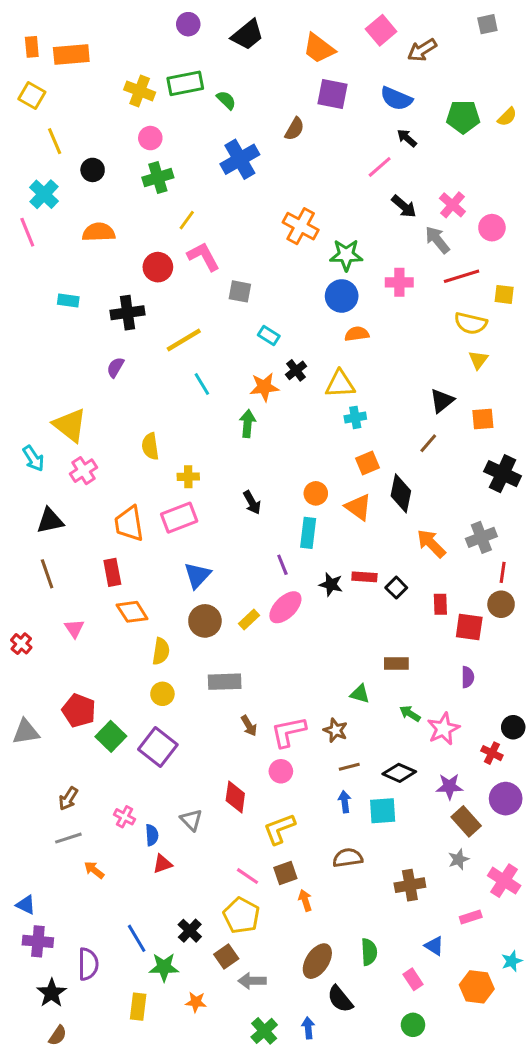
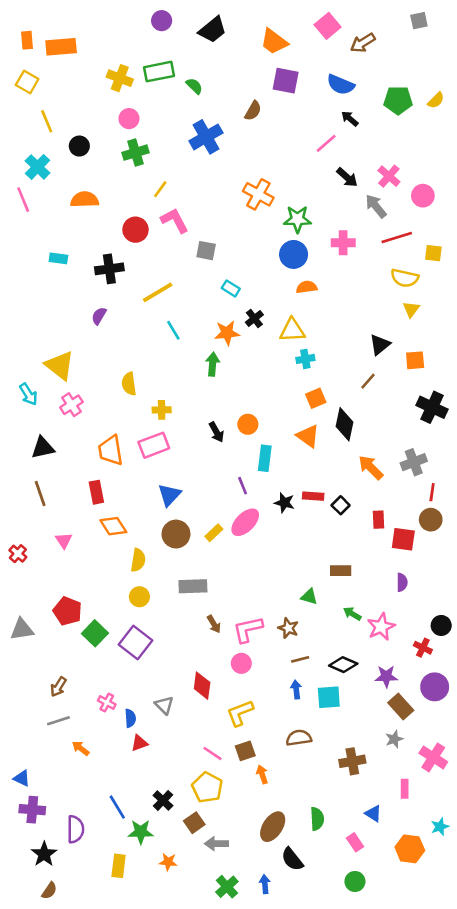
orange circle: (316, 493) -> (248, 424), moved
pink rectangle: (471, 917) -> (405, 789), turned -72

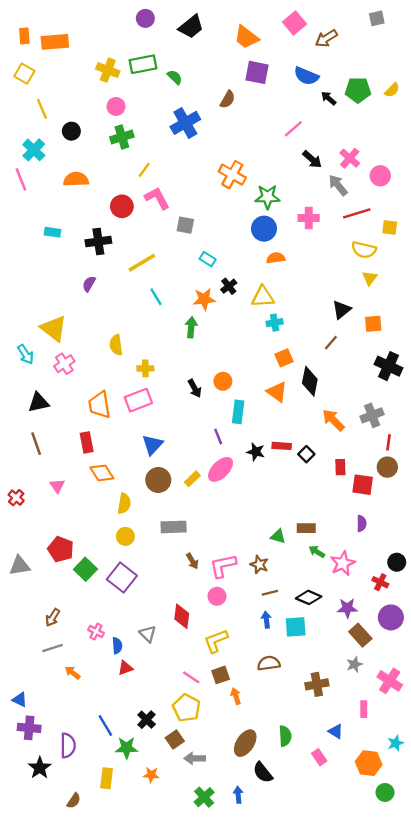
black arrow: (350, 119) -> (329, 98), moved
brown rectangle: (341, 571) -> (306, 528), moved
green circle: (355, 881) -> (385, 792), moved
brown semicircle: (49, 891) -> (74, 801), moved

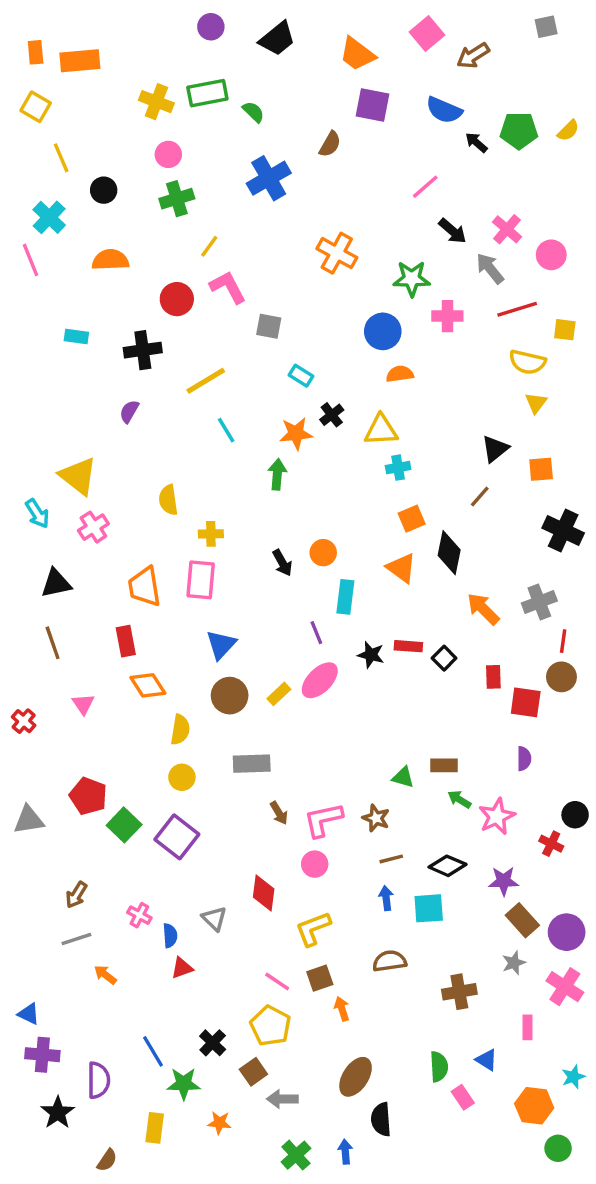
green star: (268, 197) -> (412, 279), moved
pink rectangle: (138, 400) -> (201, 580), turned -64
purple circle: (391, 617) -> (567, 932), moved
green semicircle: (285, 736) -> (439, 1067), moved
black semicircle: (263, 772) -> (381, 1119), turned 35

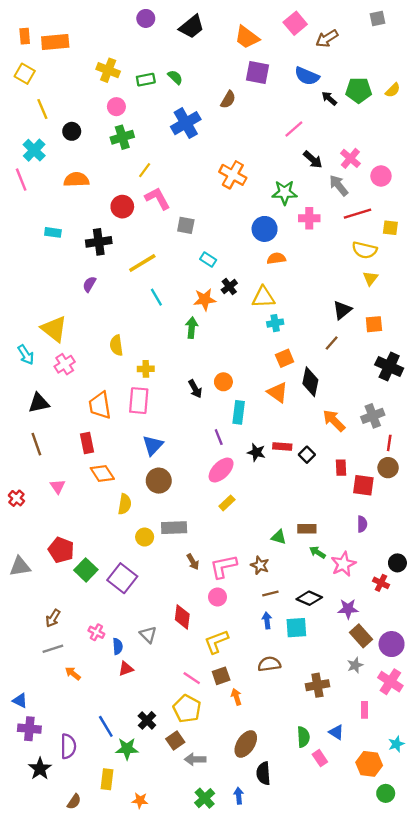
green rectangle: (207, 93) -> (146, 80), moved, size x0.7
yellow rectangle: (279, 694) -> (227, 503), moved
yellow circle: (182, 777) -> (145, 537), moved
orange star: (219, 1123) -> (140, 800), moved

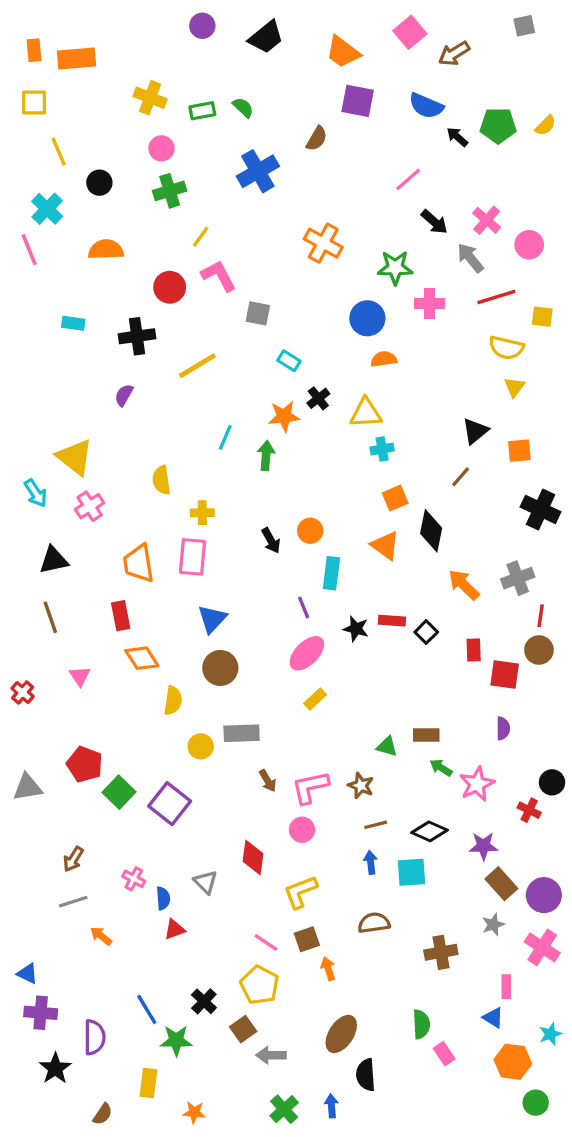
yellow square: (25, 74) -> (34, 103), turned -30
cyan line: (156, 297) -> (225, 438), moved, turned 54
blue triangle: (336, 732) -> (493, 1018), moved

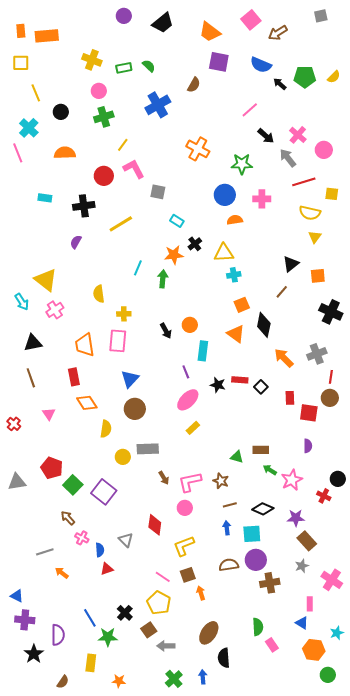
pink cross: (429, 304) -> (262, 199), moved
brown arrow: (73, 859) -> (68, 518), moved, turned 105
purple circle: (544, 895) -> (256, 560), moved

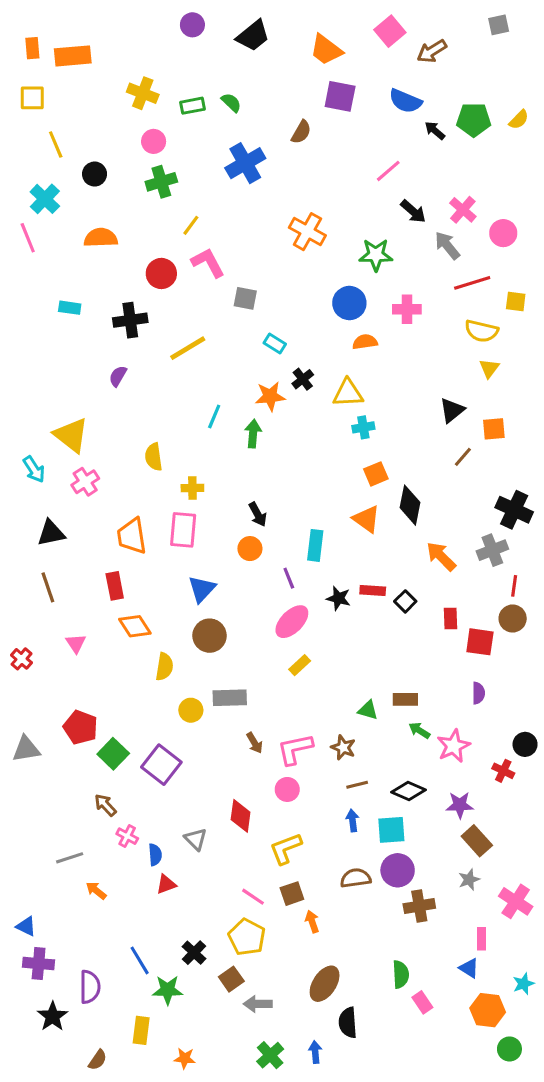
brown line: (282, 292) -> (463, 457), moved
black cross: (331, 312) -> (514, 510), moved
orange circle: (190, 325) -> (250, 549), moved

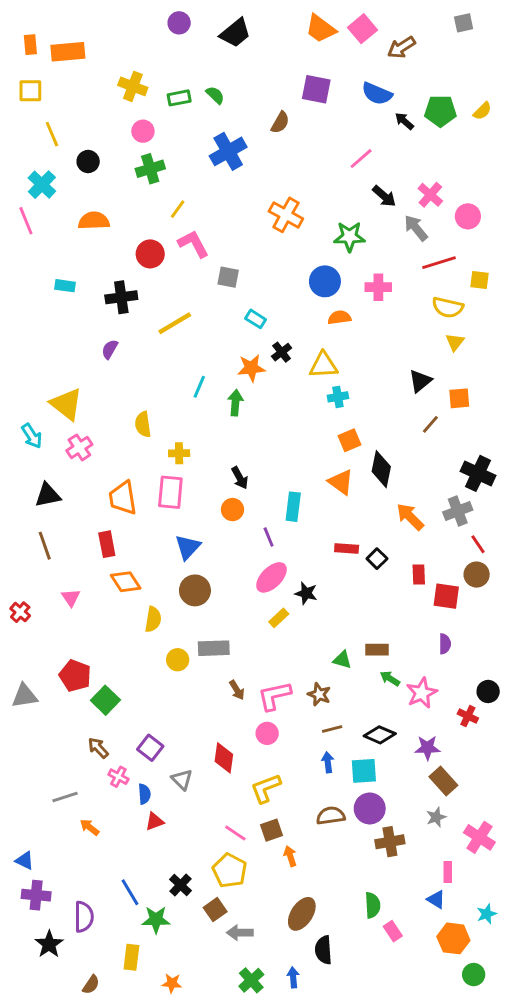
orange trapezoid: (326, 50) -> (321, 29), moved
red line: (514, 586) -> (478, 544), turned -42
black star: (339, 598) -> (306, 593), moved
purple square: (161, 765) -> (150, 748), moved, size x0.7

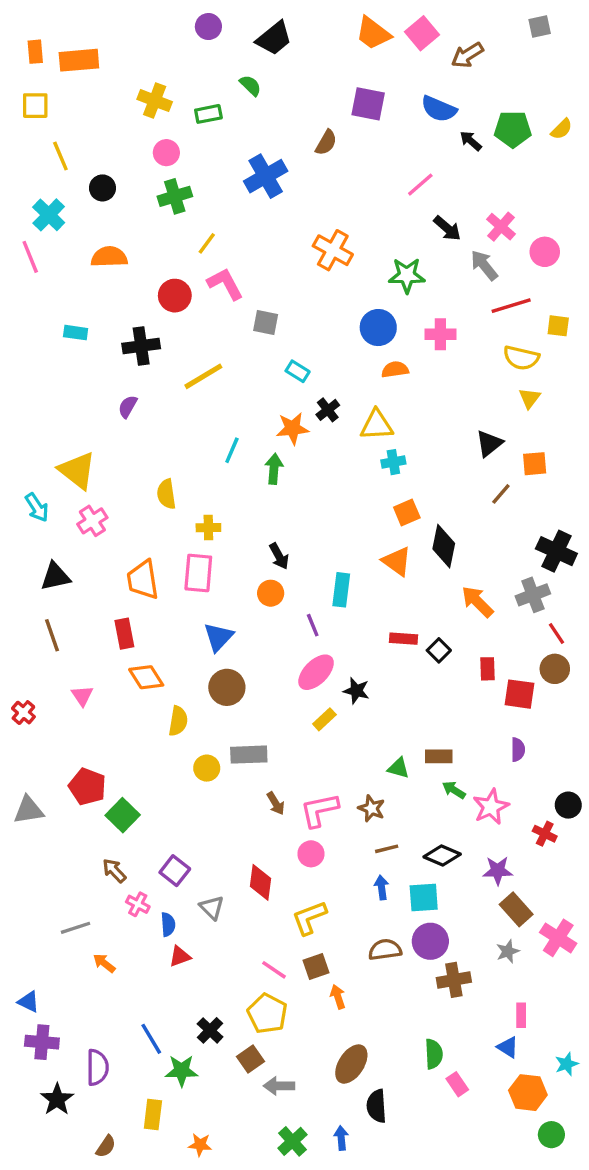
green semicircle: (215, 95) -> (250, 85), moved
pink cross: (479, 837) -> (558, 938), moved

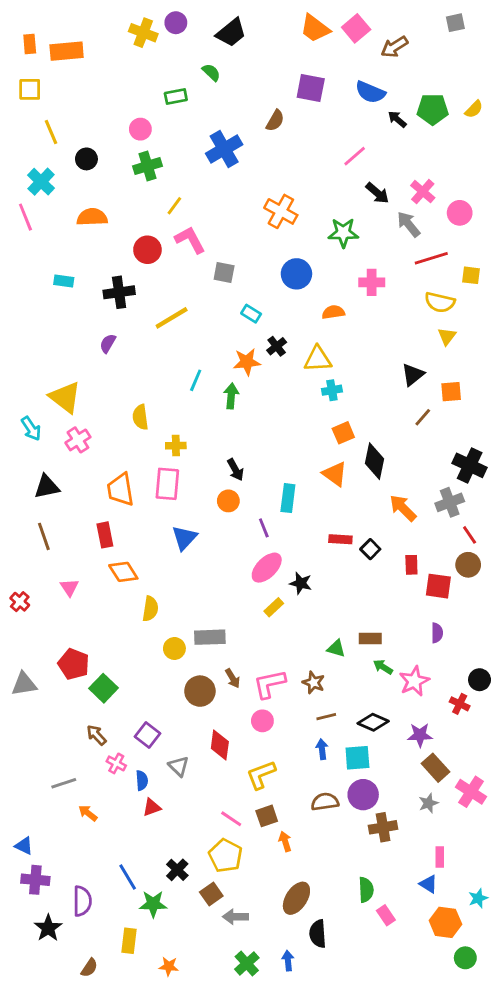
yellow cross: (155, 101) -> (143, 33), moved
blue circle: (378, 328) -> (296, 274), moved
brown circle: (227, 687) -> (200, 691), moved

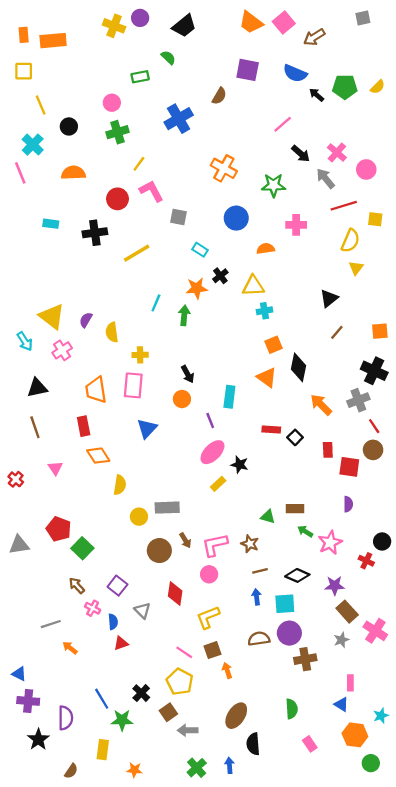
yellow semicircle: (440, 302) -> (350, 241), turned -80
purple semicircle: (108, 343) -> (86, 320), moved
orange square: (451, 392) -> (380, 331), moved
pink rectangle: (386, 915) -> (310, 744), moved

